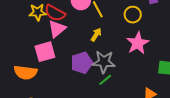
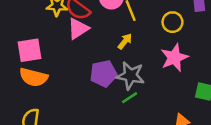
pink square: (45, 52) -> (29, 50), moved

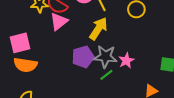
yellow arrow: (125, 41) -> (98, 29), size x1.6
pink star: (174, 58) -> (126, 61), moved, size x0.7

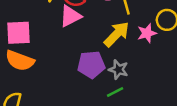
gray star: (105, 57) -> (118, 70), size x0.7
pink star: (126, 61) -> (147, 33), moved

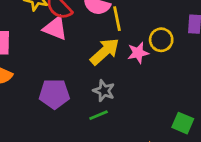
pink triangle: (70, 16) -> (55, 28), turned 45
purple pentagon: (91, 65) -> (54, 94), moved

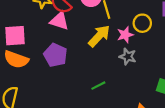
gray star: (104, 91) -> (128, 57), moved
purple pentagon: (54, 94) -> (55, 55), moved, turned 30

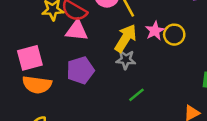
yellow circle: (142, 23) -> (174, 35), moved
purple pentagon: (55, 55) -> (80, 70), turned -30
gray star: (128, 57) -> (126, 60), moved

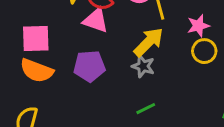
pink star: (155, 31) -> (198, 26), moved

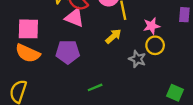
yellow arrow: (149, 42) -> (113, 36), size x0.7
gray star: (143, 66) -> (137, 59), moved
green line: (146, 109) -> (95, 87), moved

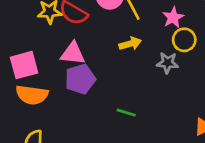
pink triangle: (74, 18) -> (73, 53), moved
yellow arrow: (113, 36) -> (130, 44), turned 42
green line: (95, 87) -> (126, 113), turned 56

